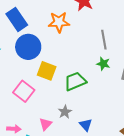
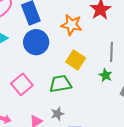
yellow square: (47, 71) -> (76, 60), moved
green trapezoid: (75, 81) -> (60, 84), moved

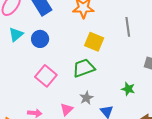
blue circle: (36, 42) -> (40, 39), moved, size x0.7
green star: (106, 75) -> (128, 89), moved

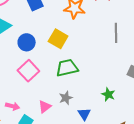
blue circle: (40, 39) -> (27, 42), moved
yellow square: (94, 42) -> (58, 39), moved

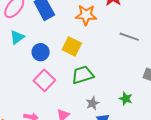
gray line: (116, 33) -> (129, 37), turned -66
gray star: (66, 98) -> (93, 103), moved

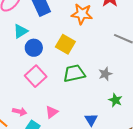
cyan triangle: (17, 37) -> (21, 31), moved
gray star: (93, 103) -> (105, 74), moved

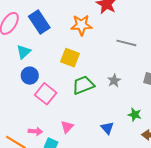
blue circle: (34, 48) -> (30, 76), moved
green star: (115, 100) -> (135, 115), moved

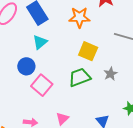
cyan triangle: (24, 52) -> (40, 42), moved
yellow square: (70, 58) -> (88, 51), moved

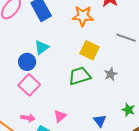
cyan triangle: (40, 42) -> (42, 47), moved
pink square: (42, 85) -> (29, 85), moved

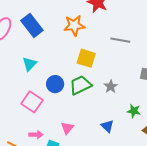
cyan triangle: (42, 47) -> (29, 64), moved
blue circle: (27, 62) -> (55, 84), moved
gray star: (111, 74) -> (111, 86), moved

